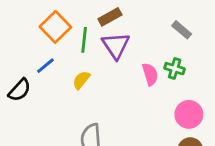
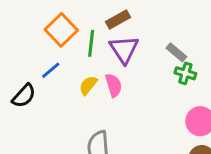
gray rectangle: (182, 30) -> (176, 52), moved
pink semicircle: (150, 74) -> (114, 85), moved

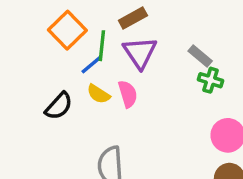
blue line: (51, 70) -> (92, 65), moved
yellow semicircle: (88, 85) -> (98, 94), turned -96
black semicircle: (24, 96) -> (59, 106), moved

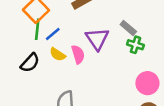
green line: (102, 46) -> (37, 29), moved
purple triangle: (140, 53) -> (97, 39), moved

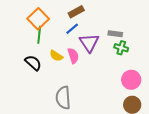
gray rectangle: (128, 28) -> (115, 34), turned -32
blue line: (53, 34) -> (72, 29), moved
black semicircle: (30, 63) -> (33, 63), turned -90

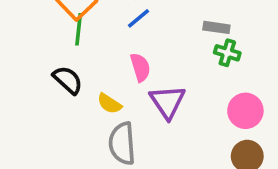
purple triangle: (89, 43) -> (167, 102), moved
yellow semicircle: (56, 56) -> (109, 104), moved

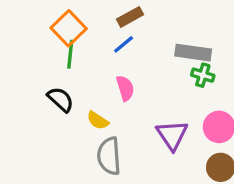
gray rectangle: (216, 27) -> (193, 53), size x1.5
purple triangle: (167, 102) -> (172, 135), moved

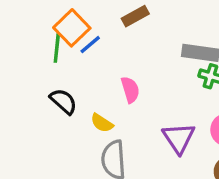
blue line: (124, 44) -> (90, 45), moved
green line: (70, 54) -> (57, 48), moved

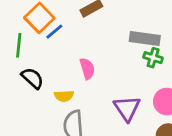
green line: (57, 48) -> (19, 45), moved
yellow semicircle: (102, 123) -> (64, 96), turned -36

